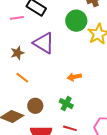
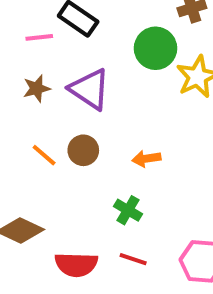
brown star: (17, 53) -> (37, 89), moved
brown circle: (35, 106) -> (83, 150), moved

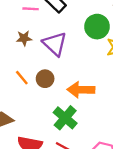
orange arrow: (146, 159) -> (81, 90), size x1.6
green cross: (128, 210) -> (65, 118), size x1.5

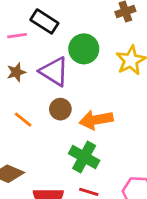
green circle: (97, 27) -> (84, 49), moved
brown circle: (45, 79) -> (60, 109), moved

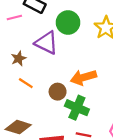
brown star: (16, 72) -> (19, 58), moved
brown circle: (60, 109) -> (58, 92), moved

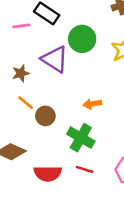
orange arrow: (83, 77) -> (92, 104), size x0.6
brown circle: (58, 92) -> (45, 116), moved

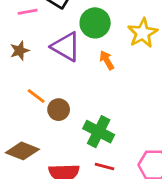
brown star: (21, 73) -> (20, 51), moved
orange arrow: (92, 104) -> (107, 60), moved, turned 72

